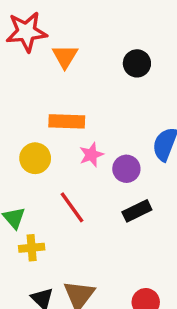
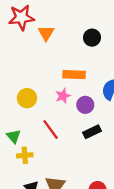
orange rectangle: (67, 121) -> (74, 75), moved

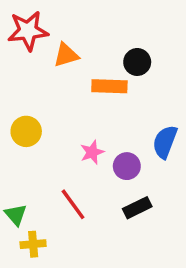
orange triangle: (46, 33) -> (66, 55), turned 42
orange rectangle: (74, 75) -> (109, 86), moved
yellow circle: (27, 98) -> (26, 131), moved

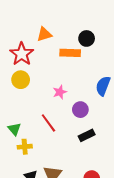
red star: (28, 31) -> (22, 54), moved, turned -30
purple circle: (127, 166) -> (80, 110), moved
black rectangle: (137, 208) -> (87, 135), moved

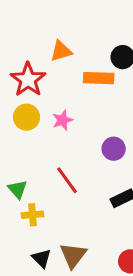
pink star: (60, 92) -> (63, 120), moved
purple circle: (80, 110) -> (114, 149), moved

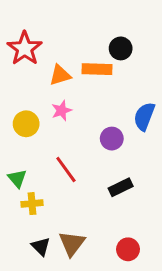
orange triangle: (61, 51) -> (60, 75), moved
red star: (28, 80) -> (25, 48), moved
yellow circle: (26, 117) -> (26, 124), moved

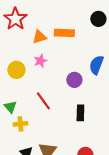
black circle: (121, 48) -> (98, 19), moved
black rectangle: (121, 187) -> (80, 113), turned -63

